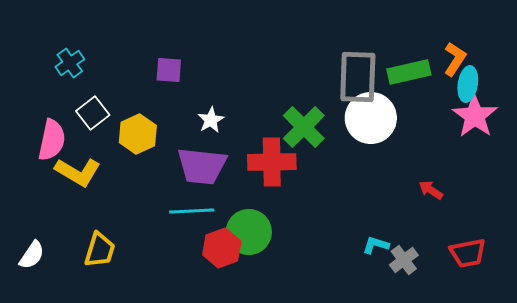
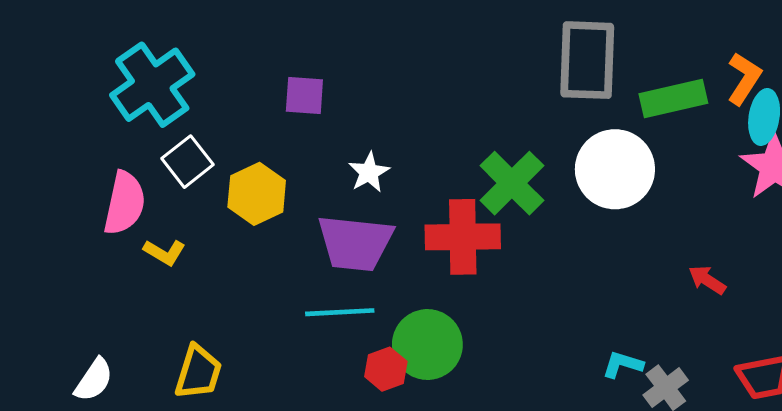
cyan cross: (70, 63) -> (152, 85), size x1.8
gray rectangle: (358, 77) -> (587, 60), moved
yellow L-shape: (78, 172) -> (164, 252), size x0.6
red hexagon: (222, 248) -> (386, 369), size x0.7

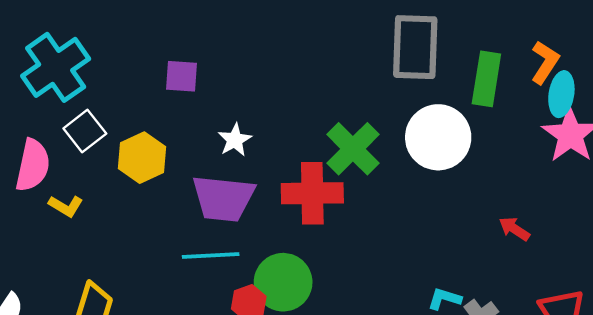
green rectangle: (673, 99) -> (486, 79), turned -68

